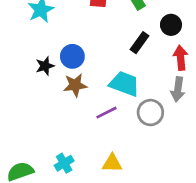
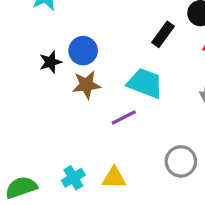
gray circle: (150, 113) -> (181, 161), moved
yellow triangle: (112, 163) -> (114, 178), moved

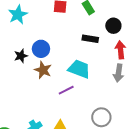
black rectangle: (163, 34) -> (90, 39), turned 63
brown star: (86, 85) -> (43, 70), turned 30

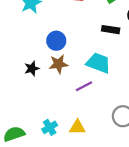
black star: (21, 56) -> (32, 68), moved
brown star: (43, 70) -> (58, 64), turned -30

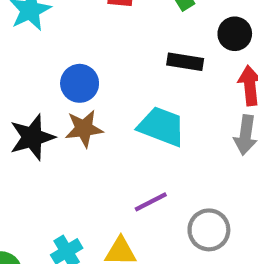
black star: (32, 68) -> (32, 137), size x1.5
purple line: (84, 86) -> (151, 202), moved

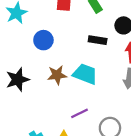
blue circle: (80, 83) -> (43, 40), moved
brown star: (84, 129) -> (57, 75), moved

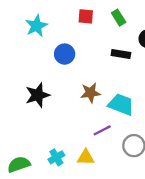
cyan trapezoid: (85, 74) -> (121, 105), moved
brown star: (57, 75) -> (90, 93), moved

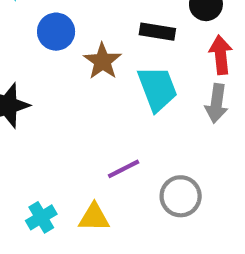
brown star: (90, 93) -> (102, 61), moved, turned -30
cyan trapezoid: (121, 105) -> (157, 89), moved, turned 48

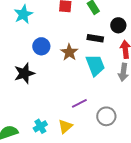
blue circle: (56, 32) -> (41, 46), moved
yellow triangle: (94, 217) -> (65, 126), turned -42

